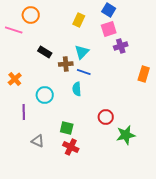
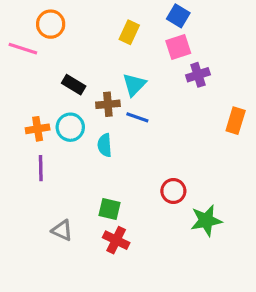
orange cross: (15, 79) -> (38, 129), moved, turned 32
cyan semicircle: (77, 89) -> (105, 145), moved
cyan circle: (45, 95) -> (70, 127), moved
purple line: (24, 112) -> (41, 168), moved

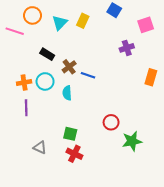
pink square: (178, 47) -> (146, 25), moved
cyan triangle: (134, 85) -> (60, 23), moved
brown cross: (108, 104) -> (69, 67), turned -32

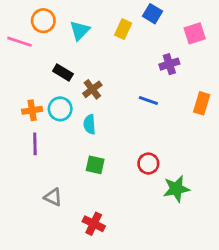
yellow rectangle: (83, 21) -> (123, 29), moved
blue line: (88, 75) -> (148, 100), moved
green square: (70, 134) -> (95, 165), moved
red cross: (74, 154) -> (94, 224), moved

